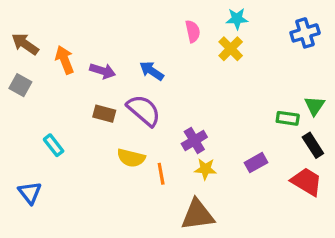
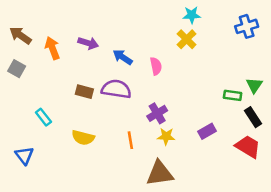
pink semicircle: (193, 31) -> (156, 66), moved
purple arrow: (103, 71) -> (88, 43), moved
purple semicircle: (144, 110) -> (116, 89), turned -32
yellow semicircle: (131, 158) -> (83, 138), moved

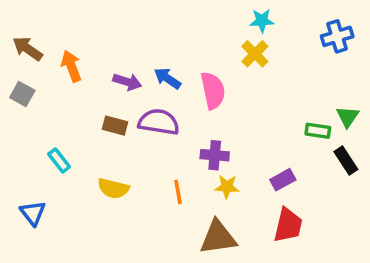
purple arrow: (88, 43) -> (127, 82), moved
pink semicircle: (156, 66) -> (213, 91), size x1.5
purple cross: (157, 113) -> (215, 155), turned 36
red trapezoid: (248, 147) -> (288, 225), moved, turned 72

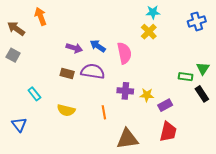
orange arrow: (71, 66) -> (41, 16), moved
yellow star: (227, 187) -> (147, 95), moved

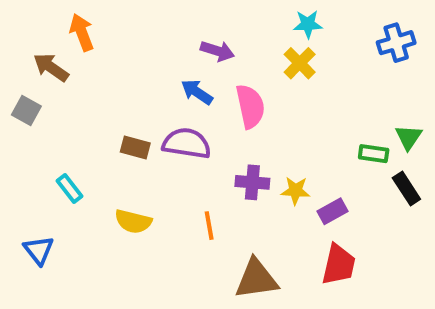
brown arrow: (16, 29) -> (51, 67), moved
purple arrow: (74, 48) -> (217, 51), moved

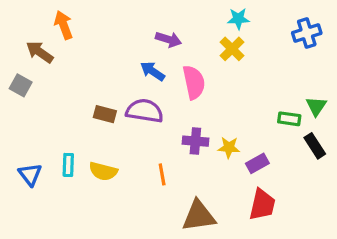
cyan rectangle: (69, 189) -> (68, 165), moved, turned 40
blue triangle: (39, 250) -> (30, 174), moved

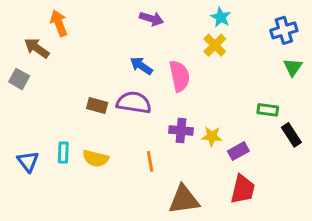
cyan star: (238, 19) -> (221, 17), turned 30
purple arrow: (168, 39) -> (152, 19), moved
green triangle: (316, 106) -> (293, 67), moved

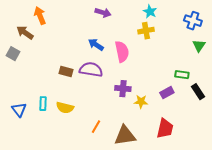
blue cross: (284, 30) -> (193, 21), turned 36
yellow cross: (215, 45) -> (146, 31), turned 35
yellow star: (212, 136) -> (141, 102), moved
purple rectangle: (238, 151) -> (167, 93), moved
orange line: (150, 161) -> (96, 127), moved, turned 40

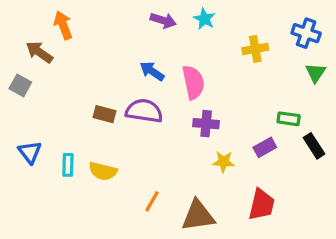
cyan star: (150, 12) -> (204, 19), moved
yellow cross: (146, 31) -> (255, 49), moved
purple cross: (123, 89) -> (206, 124), moved
blue triangle: (19, 110) -> (30, 152), moved

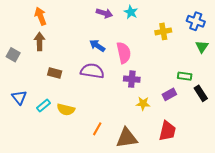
brown arrow: (39, 52) -> (39, 42), moved, turned 54
brown rectangle: (104, 114) -> (55, 73), moved
cyan rectangle: (68, 165) -> (44, 106), turned 48

